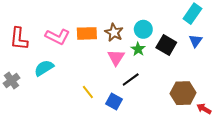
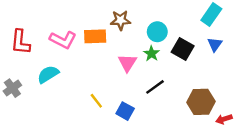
brown star: (114, 32) -> (120, 20), moved, turned -30
black line: (131, 79) -> (155, 87), moved
red arrow: (204, 109) -> (224, 119), turned -48

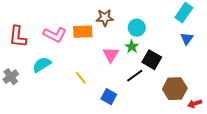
black square: (183, 49) -> (152, 60), moved
yellow line: (96, 101) -> (81, 78), moved

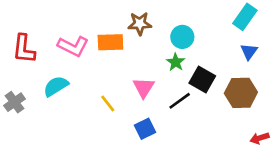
pink triangle: (111, 55) -> (144, 88), moved
brown hexagon: (175, 89) -> (241, 93), moved
blue square: (109, 97) -> (145, 129), turned 35

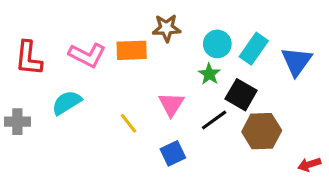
cyan rectangle: (245, 17) -> (254, 49), moved
blue triangle: (249, 52) -> (297, 61), size x1.5
brown hexagon: (241, 93) -> (262, 131), moved
gray cross: (15, 102) -> (17, 122), turned 36

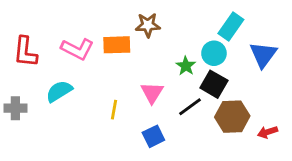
cyan circle: (217, 44) -> (214, 53), moved
cyan rectangle: (254, 49) -> (231, 26), moved
yellow line: (128, 123) -> (114, 110), turned 48
red arrow: (309, 164) -> (267, 132), moved

